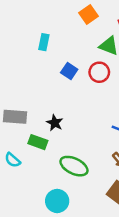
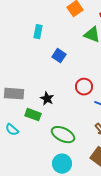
red circle: (99, 72) -> (84, 87), moved
cyan circle: (57, 201) -> (62, 164), moved

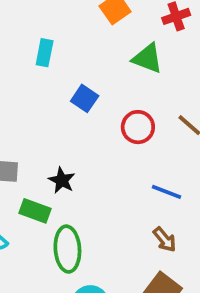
red circle: (84, 87) -> (138, 127), moved
green ellipse: (63, 135) -> (67, 249), moved, turned 60

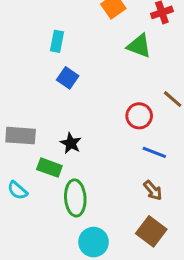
blue square: (85, 98) -> (68, 78), moved
red circle: (138, 127) -> (139, 116), moved

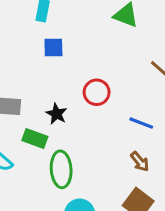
blue square: (68, 78) -> (53, 48), turned -35
red circle: (139, 116) -> (97, 92), moved

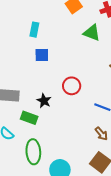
green ellipse: (61, 169) -> (33, 152), moved

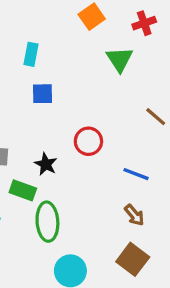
green triangle: (92, 33) -> (120, 59), turned 36
green ellipse: (33, 152) -> (47, 222), moved

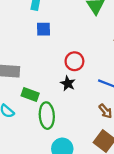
black star: (46, 164) -> (68, 83), moved

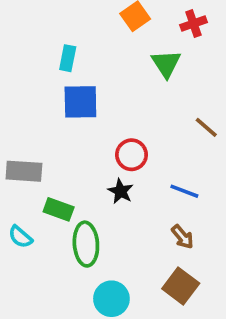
blue square: (43, 29) -> (80, 102), size x1.5

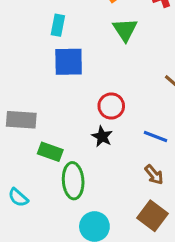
green triangle: (166, 64) -> (125, 30), moved
cyan semicircle: (20, 237) -> (18, 198), moved

